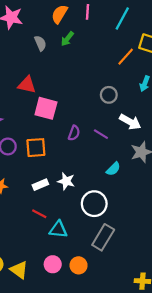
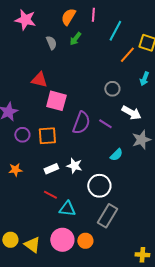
cyan line: (122, 19) -> (115, 31), moved
purple semicircle: (74, 133) -> (81, 123), size x1.6
pink circle: (53, 264) -> (62, 240), size x1.5

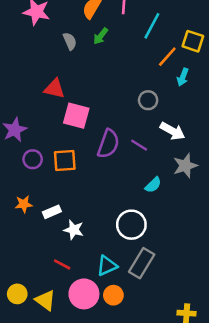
cyan arrow: (144, 79) -> (183, 77), moved
white star: (74, 166) -> (74, 230), moved
white rectangle: (51, 169) -> (52, 212), moved
red line: (50, 195) -> (62, 264), moved
cyan triangle: (67, 209) -> (107, 266), moved, turned -30

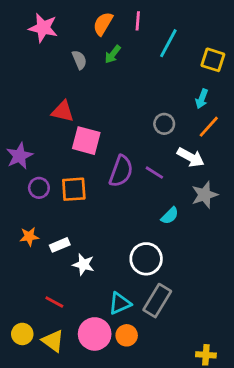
orange line: (167, 57) -> (209, 127), moved
red line: (62, 264) -> (54, 302), moved

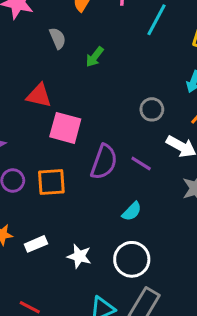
green arrow: (113, 54) -> (95, 57), moved
cyan semicircle: (170, 216) -> (132, 211), moved
white star: (83, 264) -> (79, 256), moved

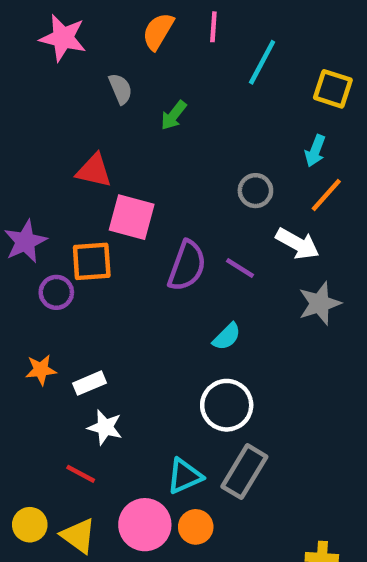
orange square: (51, 182) -> (92, 261), moved
white star: (79, 256) -> (105, 427), moved

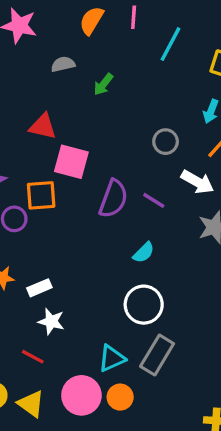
gray semicircle: (120, 89) -> (63, 64), turned -80

